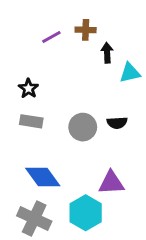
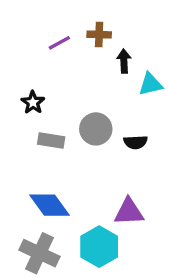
gray rectangle: (31, 121) -> (51, 141), moved
gray circle: (83, 127) -> (96, 129), moved

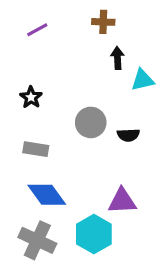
brown cross: (99, 35) -> (103, 22), moved
purple line: (59, 43) -> (37, 30), moved
gray rectangle: (51, 141) -> (36, 149), moved

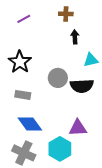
cyan triangle: (143, 80) -> (91, 60), moved
black star: (31, 97) -> (20, 62), size x1.6
black semicircle: (128, 135) -> (82, 86), size x1.6

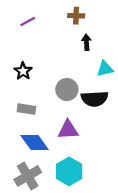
black star: (20, 62) -> (23, 71), size x0.7
purple triangle: (78, 128) -> (68, 130), moved
gray cross: (24, 153) -> (28, 176), turned 35

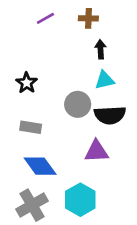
purple line: (28, 21) -> (45, 18), moved
cyan triangle: (105, 69) -> (105, 80), moved
purple triangle: (68, 130) -> (96, 151), moved

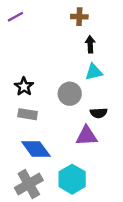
purple line: (45, 18) -> (16, 17), moved
black star: (27, 83) -> (24, 86), moved
black semicircle: (110, 115) -> (99, 113), moved, size x0.6

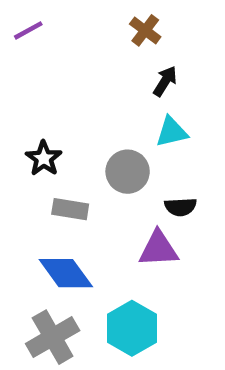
brown cross: (79, 17) -> (145, 30), turned 35
black arrow: (90, 44) -> (165, 81), turned 35
gray rectangle: (28, 114) -> (70, 209), moved

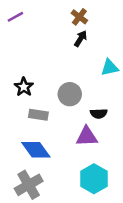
black arrow: (165, 81) -> (81, 39), moved
cyan triangle: (172, 132) -> (110, 68), moved
cyan hexagon: (132, 328) -> (94, 179), moved

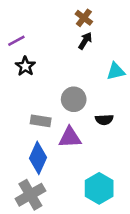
purple line: (15, 17) -> (16, 41), moved
black star: (24, 87) -> (25, 66), moved
purple triangle: (87, 136) -> (70, 137), moved
blue diamond: (36, 150) -> (38, 158), turned 60

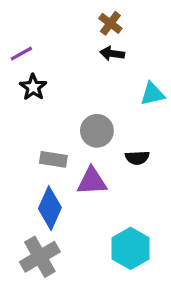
black arrow: (85, 41) -> (112, 54), turned -114

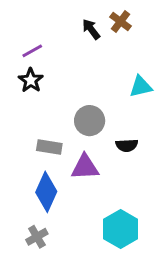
brown cross: (110, 23) -> (121, 21), moved
purple line: (21, 54) -> (32, 51), moved
black arrow: (112, 54) -> (91, 29), moved, turned 45
gray cross: (40, 257) -> (37, 237), size x0.6

